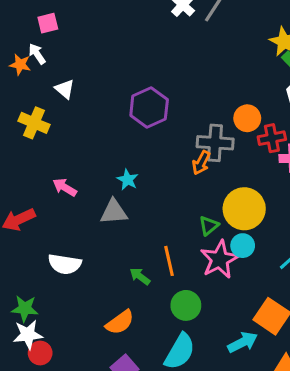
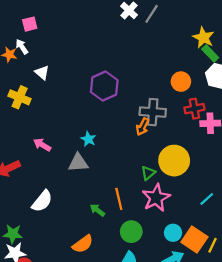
orange circle: (247, 118) -> (181, 82), moved
cyan circle: (243, 246) -> (173, 233), moved
white semicircle: (65, 264) -> (42, 201), turned -60

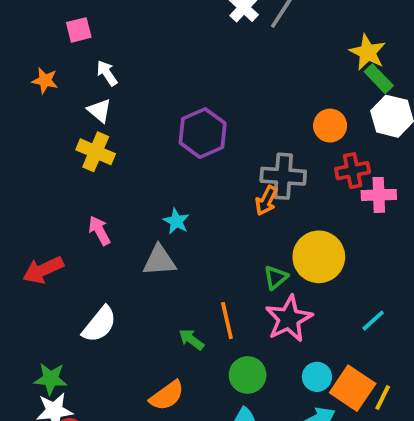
white arrow: (22, 47) -> (107, 73), moved
yellow cross: (20, 97) -> (96, 152), moved
pink arrow: (42, 145) -> (99, 231), turned 30

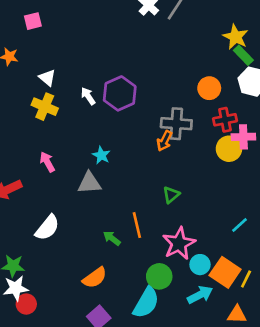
white arrow: (107, 73) -> (88, 96), moved
yellow circle: (319, 257) -> (229, 149), moved, size x0.7
pink star: (289, 319) -> (179, 243), moved
green circle: (248, 375) -> (159, 276), moved

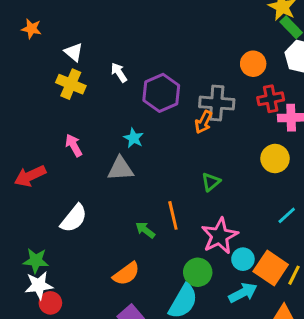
purple hexagon: (120, 93) -> (161, 93), moved
yellow circle: (229, 149) -> (275, 159), moved

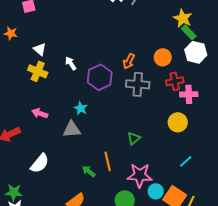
orange arrow: (204, 122) -> (129, 61), moved
pink arrow: (74, 145) -> (40, 113), turned -42
pink star: (220, 236) -> (140, 175), turned 30

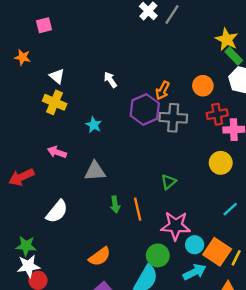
white arrow: (71, 63) -> (110, 80), moved
purple hexagon: (100, 77) -> (145, 109), moved
cyan star: (81, 108) -> (94, 125), moved
green arrow: (89, 171) -> (115, 204), moved, turned -136

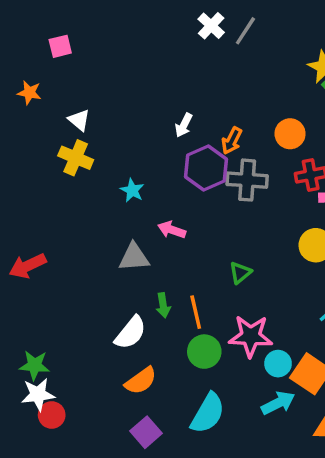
white arrow: (110, 80) -> (184, 125), moved, turned -119
pink arrow: (57, 152) -> (172, 230), moved
white semicircle: (57, 211) -> (131, 333), moved
green circle: (158, 255) -> (204, 352), moved

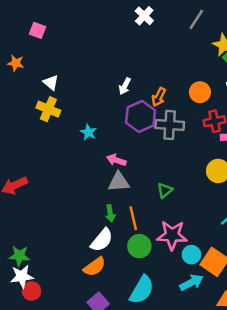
gray line: (245, 31) -> (196, 19), moved
pink square: (60, 46) -> (38, 30), turned 35
gray triangle: (134, 257) -> (119, 182), moved
white semicircle: (131, 333) -> (102, 240), moved

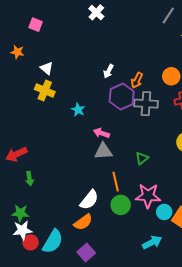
white cross: (144, 16) -> (96, 12), moved
green arrow: (110, 213) -> (29, 179), moved
cyan arrow: (191, 282) -> (152, 242), moved
cyan semicircle: (142, 290) -> (53, 241), moved

